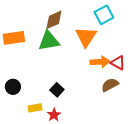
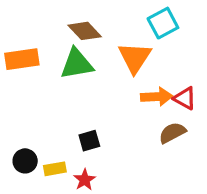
brown diamond: (54, 20) -> (85, 31), turned 70
black circle: (13, 87) -> (25, 161), moved
black square: (57, 90) -> (89, 141), turned 32

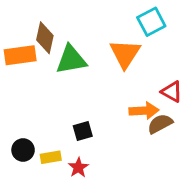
brown diamond: (85, 31) -> (45, 38), moved, turned 56
orange arrow: (157, 97) -> (144, 111), moved

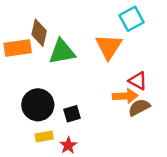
red triangle: (172, 92) -> (138, 81), moved
black circle: (23, 150) -> (38, 105), moved, size x1.6

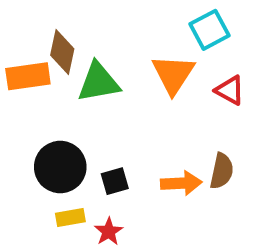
red triangle: (138, 81) -> (230, 90), moved
orange arrow: (125, 96) -> (181, 183), moved
brown semicircle: (139, 107) -> (222, 171), turned 130

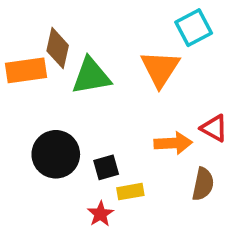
red triangle: (230, 90) -> (214, 128), moved
brown semicircle: (222, 171) -> (203, 184), moved
orange arrow: (181, 183) -> (173, 143), moved
yellow rectangle: (70, 217) -> (130, 192), moved

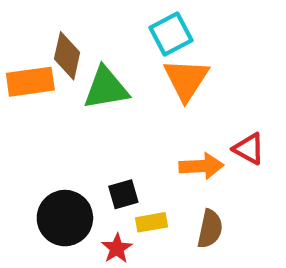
cyan square: (194, 28) -> (171, 34), moved
black circle: (56, 154) -> (65, 218), moved
brown semicircle: (203, 184) -> (210, 229), moved

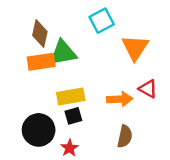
orange triangle: (186, 80) -> (135, 48), moved
orange rectangle: (30, 82) -> (41, 62), moved
yellow rectangle: (152, 222) -> (71, 96), moved, size x1.5

